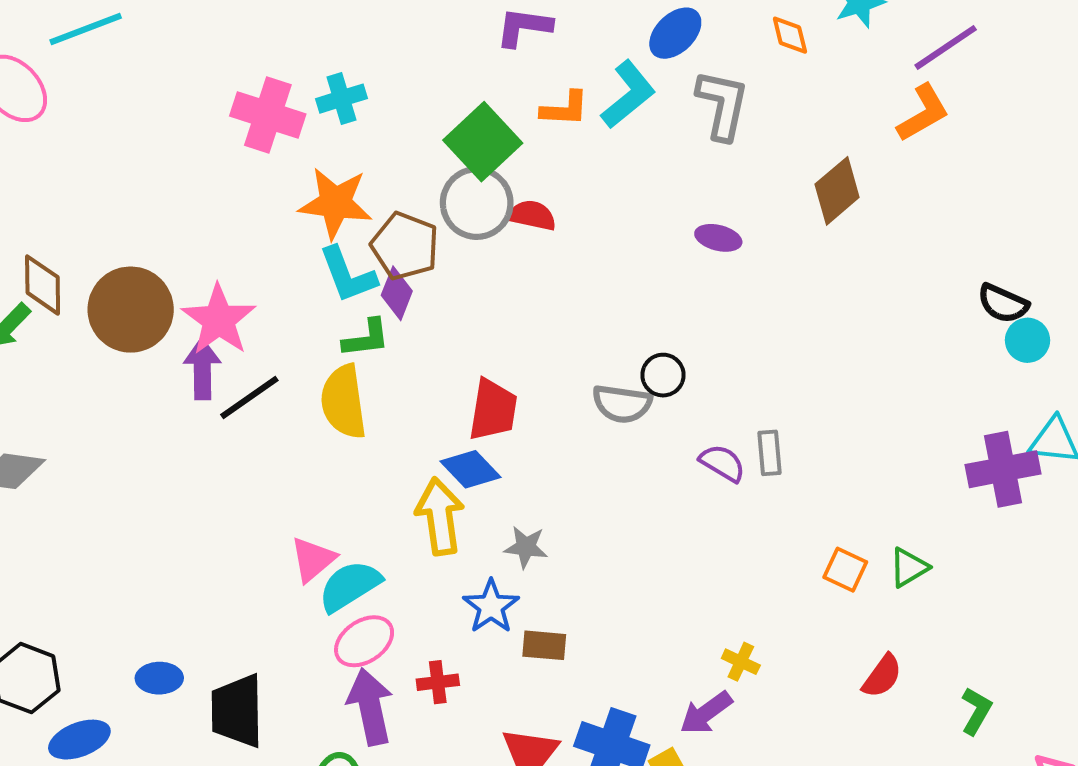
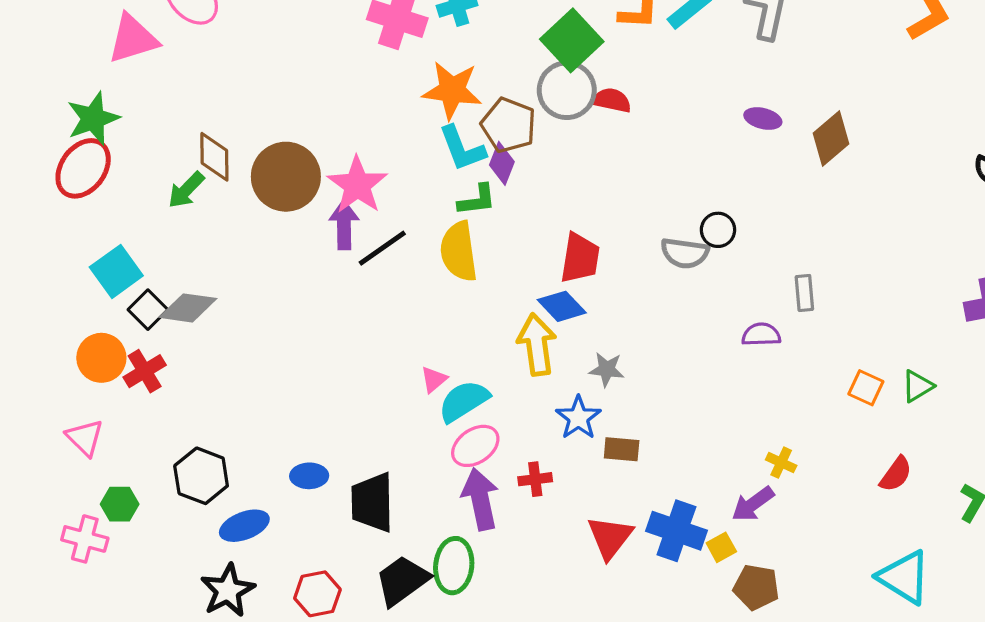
brown diamond: (837, 191) -> (831, 138), moved
purple semicircle: (722, 463) -> (761, 335), moved, turned -33
pink triangle: (313, 559) -> (434, 379), size x0.7

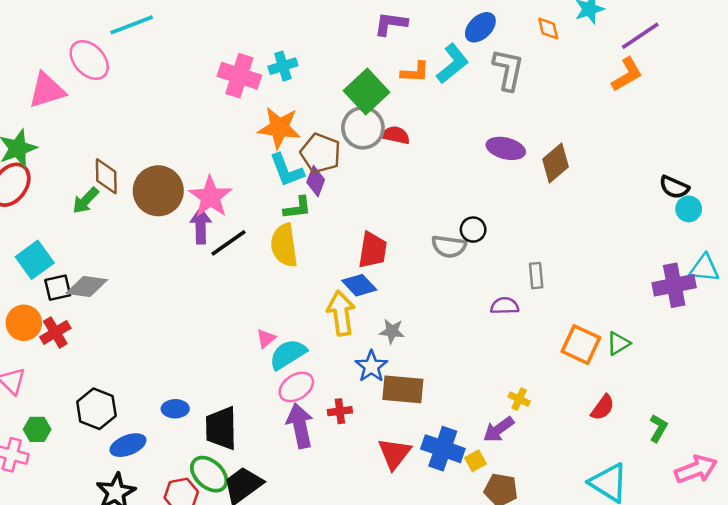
purple ellipse: (763, 119) -> (506, 148), size x1.4
black square: (148, 310) -> (58, 288), turned 32
orange square: (866, 388) -> (581, 345), size x1.5
brown rectangle: (622, 449) -> (403, 389), size x1.6
green ellipse: (454, 566) -> (209, 474), moved, turned -54

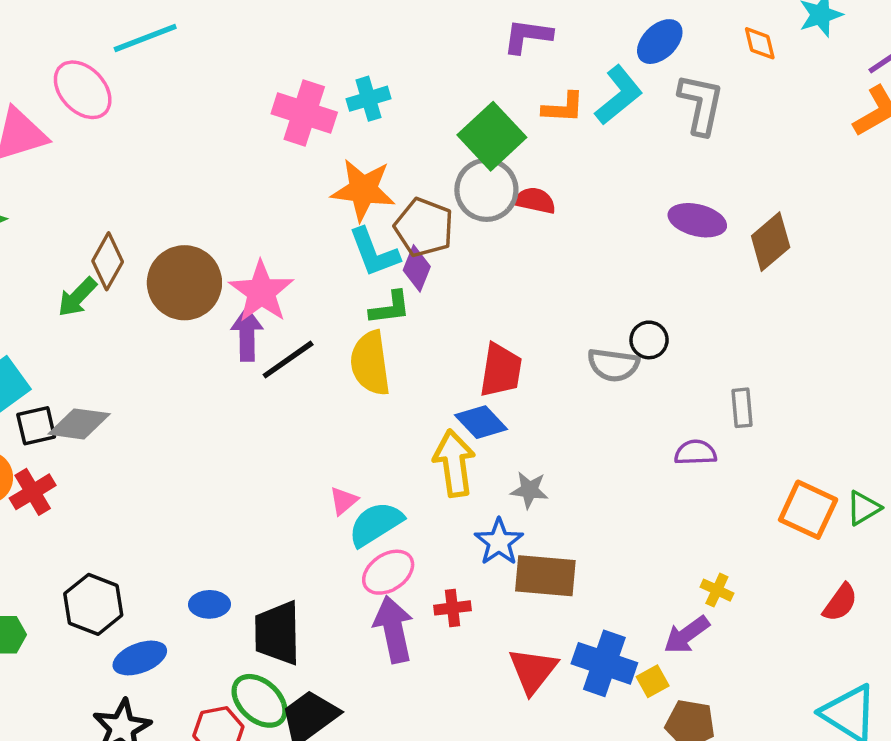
brown diamond: (106, 176) -> (108, 261), turned 30

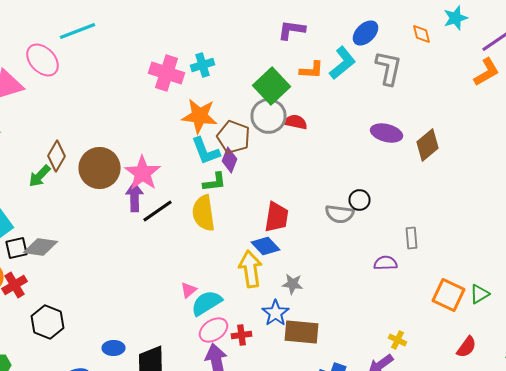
black hexagon: (93, 604) -> (48, 322), moved
red cross: (452, 608) -> (242, 335), moved

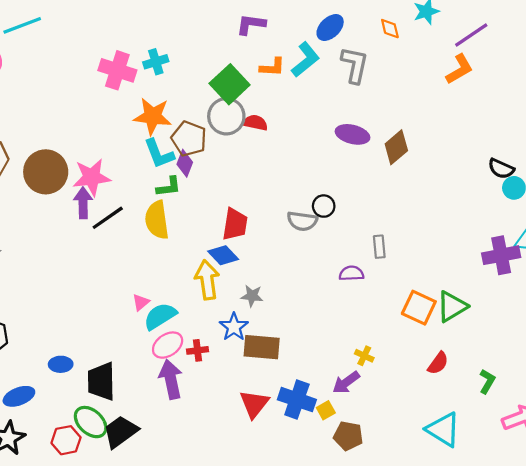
pink star: (142, 173) -> (92, 177), turned 30
green triangle: (480, 294) -> (452, 307), size x1.5

